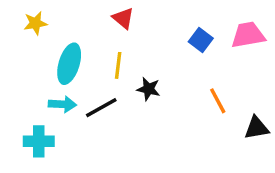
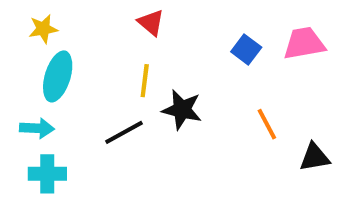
cyan ellipse: (69, 64) -> (58, 76), moved
black star: (148, 89) -> (182, 110), size x1.4
cyan arrow: (62, 104) -> (37, 128), moved

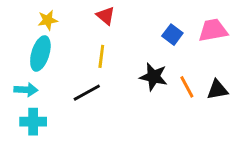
yellow star: (43, 29) -> (48, 20), moved
black star: (182, 110) -> (154, 77), moved
black triangle: (315, 157) -> (217, 90), moved

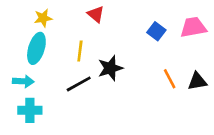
yellow line: (101, 56) -> (80, 51), moved
black star: (154, 77) -> (110, 68), moved, turned -30

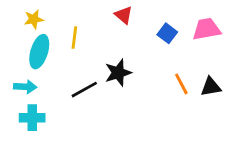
red triangle: (96, 14) -> (124, 15), moved
yellow star: (43, 18) -> (34, 19), moved
yellow line: (80, 51) -> (74, 38), moved

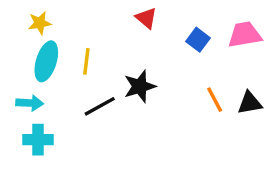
yellow line: (74, 38) -> (86, 61), moved

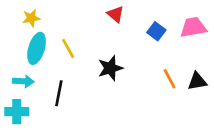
yellow line: (86, 61) -> (68, 48), turned -36
black line: (100, 106) -> (59, 93), moved, turned -50
cyan cross: (38, 140) -> (17, 112), moved

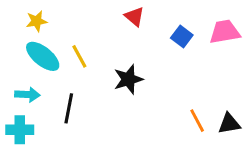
cyan ellipse: (37, 48) -> (43, 56), turned -68
orange line: (170, 79) -> (197, 121), moved
black triangle: (197, 81) -> (229, 124), moved

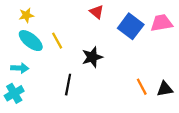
blue square: (182, 36) -> (131, 26), size x1.6
black line: (69, 108) -> (68, 85), moved
cyan cross: (20, 130) -> (14, 93), turned -30

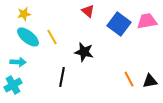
black star: (92, 57) -> (84, 52), turned 30

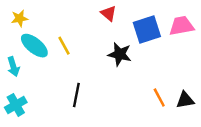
yellow star: (24, 14) -> (20, 18), moved
blue square: (119, 24) -> (147, 30), turned 35
black star: (84, 52) -> (120, 54), moved
cyan arrow: (18, 62) -> (13, 67), moved, turned 70

